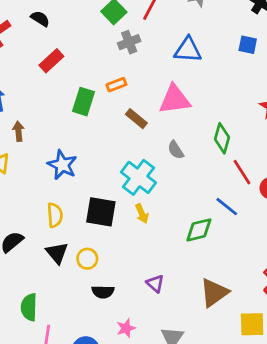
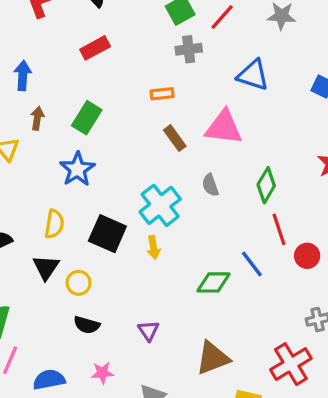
green rectangle: (83, 102) -> (87, 118), moved

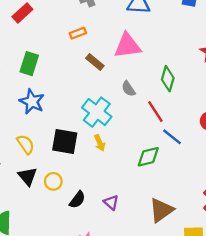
yellow semicircle: (54, 224) -> (26, 144), turned -30
red line: (279, 229) -> (155, 111), moved
black semicircle: (87, 325) -> (77, 200), moved, turned -54

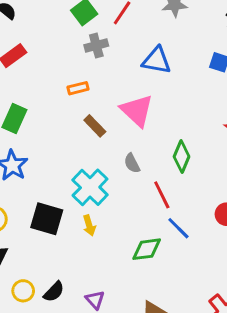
pink triangle: (127, 46) -> (137, 111), turned 44
yellow circle: (53, 181) -> (23, 291), moved

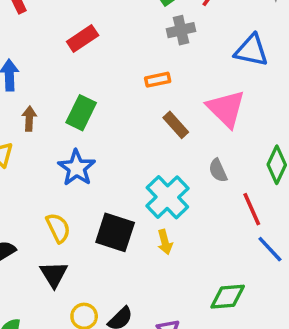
green diamond: (147, 249) -> (228, 297), moved

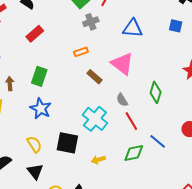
red line: (252, 209) -> (131, 121), moved
yellow arrow: (165, 242) -> (98, 160), moved, turned 96
green diamond: (228, 297) -> (134, 153), moved

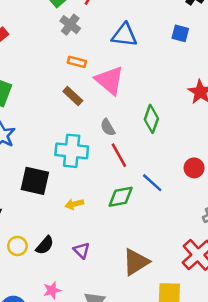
gray cross: (91, 22) -> (70, 25), turned -35
orange rectangle: (81, 52) -> (77, 62), moved, turned 32
cyan cross: (95, 119) -> (72, 151), turned -35

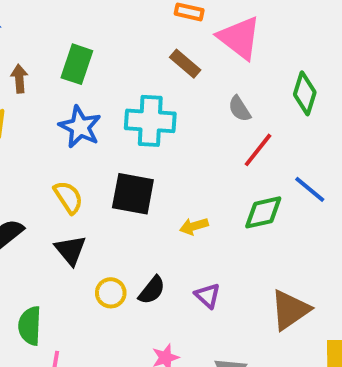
cyan cross: (72, 151) -> (150, 121), moved
red line: (119, 155) -> (258, 150), turned 70

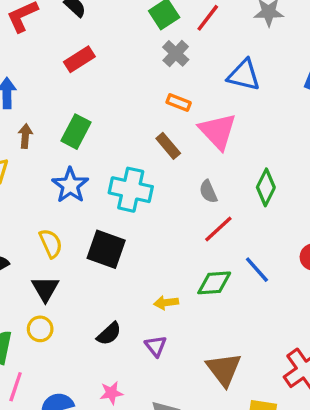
yellow arrow: (194, 226) -> (166, 303), moved
yellow circle: (111, 293) -> (40, 329), moved
brown triangle: (290, 310) -> (224, 369), turned -42

